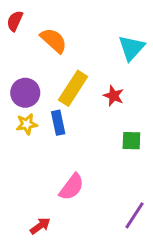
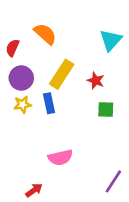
red semicircle: (15, 21) -> (12, 48), moved
green square: (131, 141) -> (106, 110), moved
pink semicircle: (72, 187) -> (60, 157), turned 40

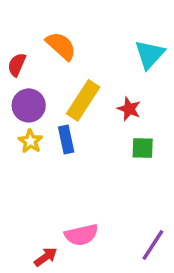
yellow star: (23, 104) -> (30, 141), turned -30
pink semicircle: (60, 157) -> (81, 235), moved

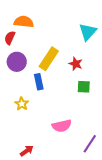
orange semicircle: (61, 46) -> (24, 22), moved, turned -36
yellow star: (30, 141) -> (22, 104), moved
pink semicircle: (81, 235) -> (62, 126), moved

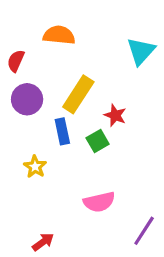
orange semicircle: (24, 22) -> (59, 35), moved
red star: (76, 64) -> (115, 115), moved
green square: (84, 87) -> (98, 141), moved, turned -32

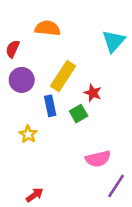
pink semicircle: (99, 202) -> (98, 159), moved

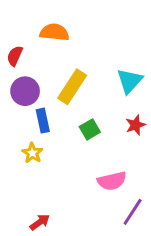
cyan triangle: (113, 41) -> (130, 81), moved
red star: (93, 93) -> (135, 125), moved, turned 30
blue rectangle: (50, 106) -> (43, 121), moved

